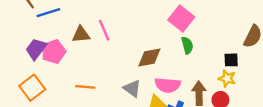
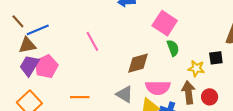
brown triangle: (81, 34) -> (27, 45), moved
yellow star: (227, 78) -> (196, 68), moved

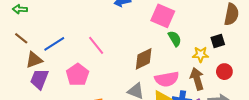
blue line: (38, 30) -> (54, 44), moved
pink pentagon: (46, 66) -> (78, 75), moved
red circle: (210, 97) -> (224, 72), moved

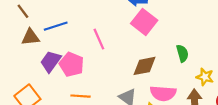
pink square: (163, 16) -> (144, 22), moved
pink pentagon: (78, 75) -> (72, 64), turned -30
purple trapezoid: (39, 79) -> (51, 61), moved

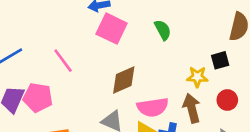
green semicircle: (182, 53) -> (163, 30), moved

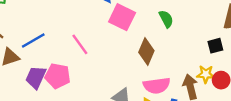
yellow star: (197, 77) -> (206, 74), moved
brown diamond: (124, 80) -> (146, 51), moved, turned -44

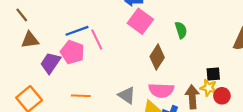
blue line: (33, 40) -> (77, 31), moved
black square: (215, 46) -> (213, 74), moved
pink pentagon: (58, 76) -> (72, 52), moved

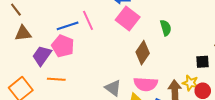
pink line: (97, 40) -> (88, 20), moved
black square: (213, 74) -> (202, 62), moved
orange line: (81, 96) -> (56, 79), moved

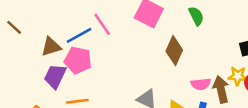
brown triangle: (23, 33) -> (51, 47), moved
pink semicircle: (146, 84) -> (201, 84), moved, size x0.7

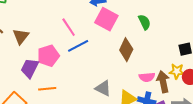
blue line: (79, 35) -> (78, 46), moved
brown triangle: (51, 47) -> (21, 36), moved, turned -36
pink pentagon: (78, 60) -> (48, 56), turned -30

